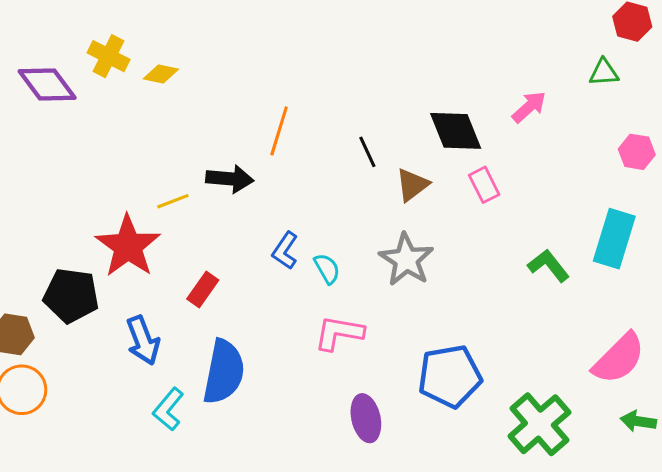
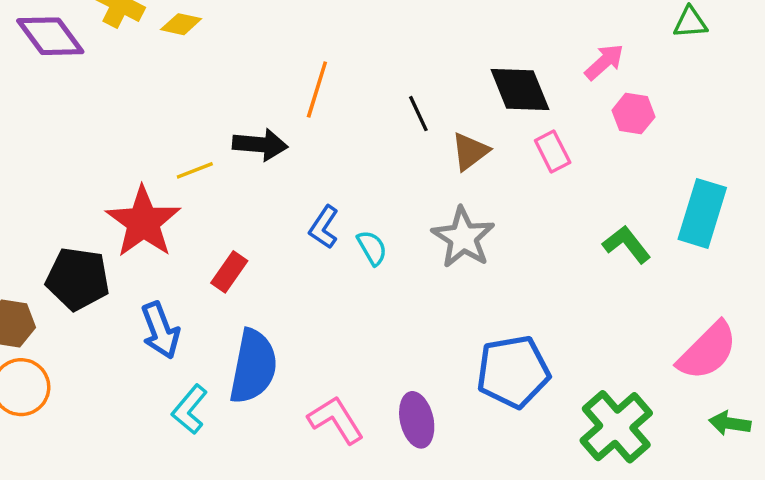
pink hexagon: (637, 152) -> (633, 114), moved
pink L-shape: (339, 333) -> (336, 420), moved, turned 48

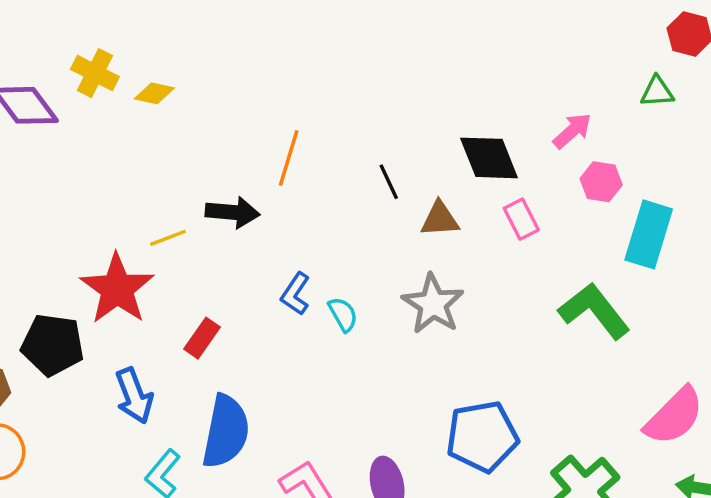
brown triangle: (470, 151) -> (440, 219), turned 33
cyan rectangle: (702, 213) -> (649, 234), moved
green L-shape: (627, 244) -> (594, 311), size x1.5

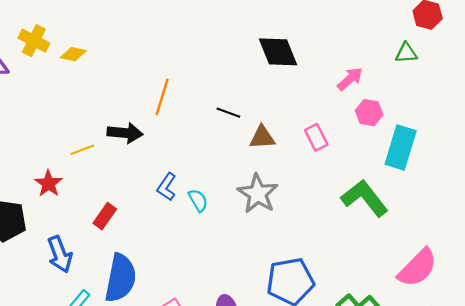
black diamond: (489, 158) -> (278, 52), moved
black line: (389, 182) -> (228, 113), turned -45
red star: (117, 289) -> (49, 183), size x0.6

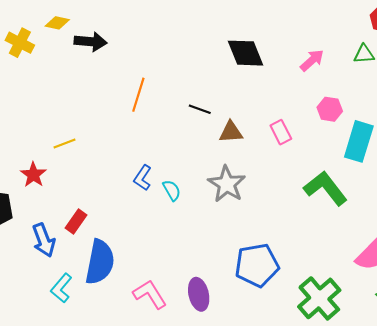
yellow diamond: (73, 54) -> (57, 23), moved
pink arrow: (350, 79) -> (312, 60), moved
black arrow: (125, 133) -> (91, 42), moved
red rectangle: (105, 216) -> (76, 222), moved

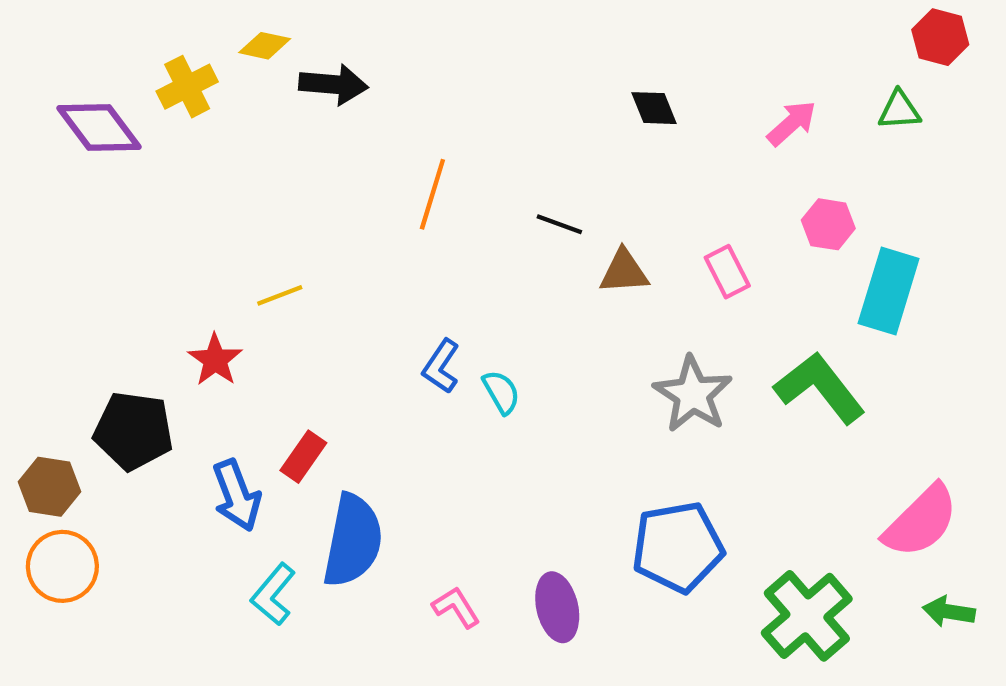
yellow cross: (20, 43) -> (187, 87), turned 36
black diamond: (245, 53) -> (654, 108), size x0.6
gray star: (227, 184) -> (693, 394), moved
pink L-shape: (150, 294) -> (456, 607), size x0.7

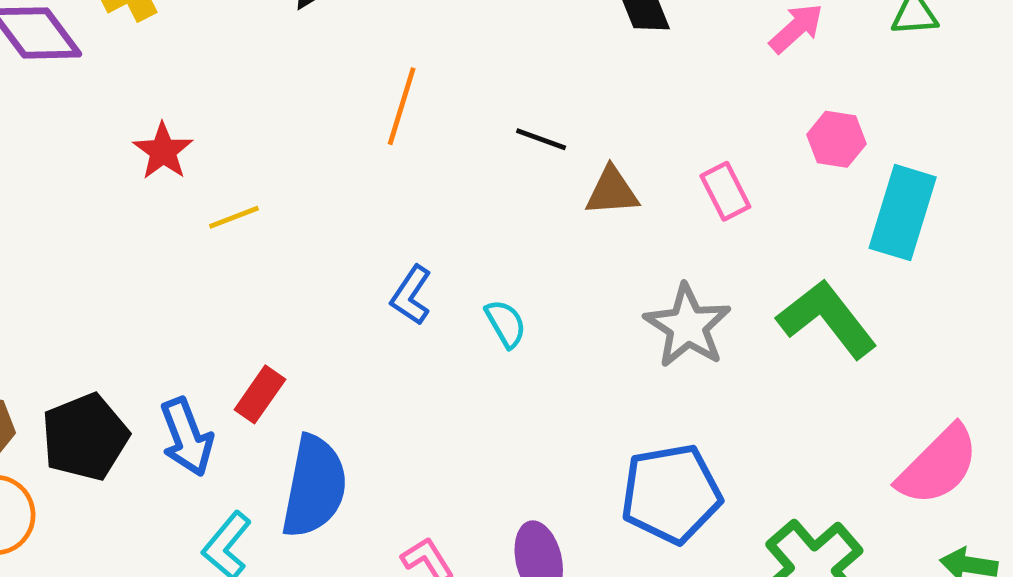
red star: (215, 360) -> (163, 151), moved
cyan semicircle: (501, 392) -> (506, 324), moved
black pentagon: (133, 431) -> (85, 437), moved, turned -30

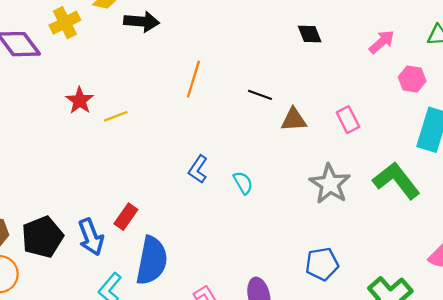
pink hexagon: (836, 139) -> (412, 79), moved
yellow line: (234, 217) -> (116, 116), moved
blue pentagon: (671, 494) -> (322, 264), size x0.7

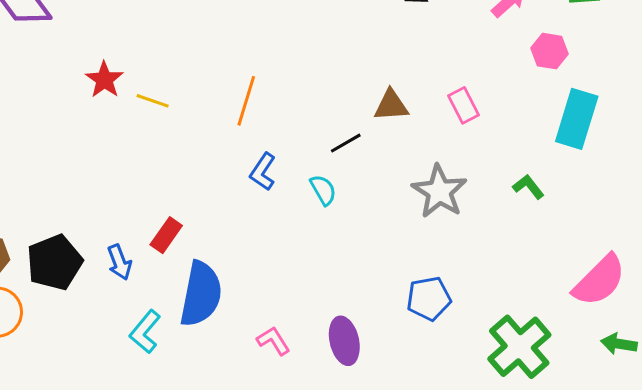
orange line: (193, 79) -> (246, 101), moved
black line: (260, 95) -> (346, 143), moved, turned -50
yellow line: (116, 116) -> (153, 101), turned 40
green L-shape: (396, 181) -> (528, 187), size x0.5
blue arrow: (91, 237) -> (119, 262), size x0.7

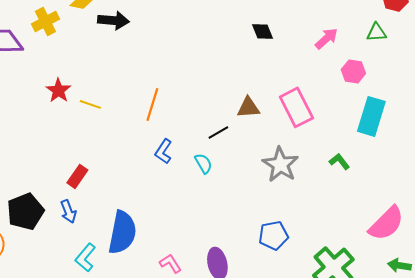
pink rectangle: (464, 105) -> (296, 107), size x1.6
red rectangle: (166, 235) -> (77, 176), moved

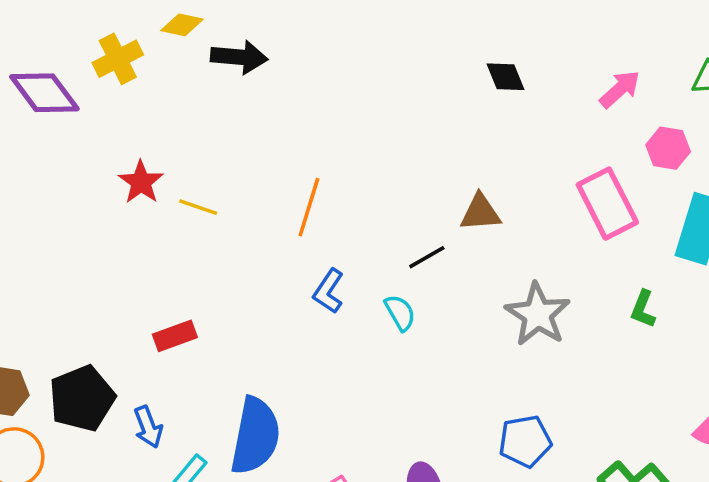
pink rectangle: (296, 107) -> (607, 204), moved
green L-shape: (339, 161) -> (643, 309), turned -120
red rectangle: (77, 176) -> (175, 336), turned 35
blue arrow: (68, 211) -> (148, 427), moved

